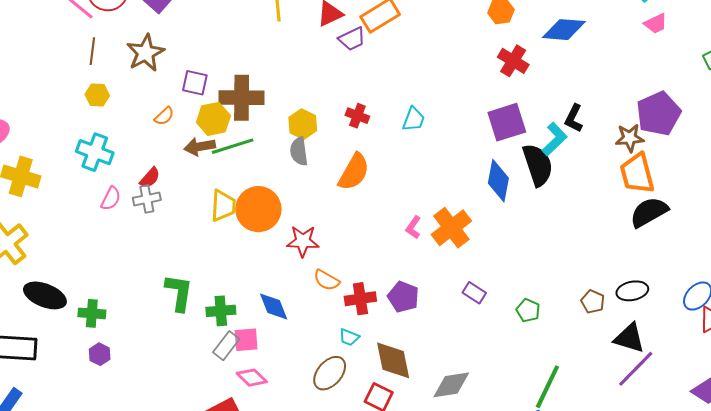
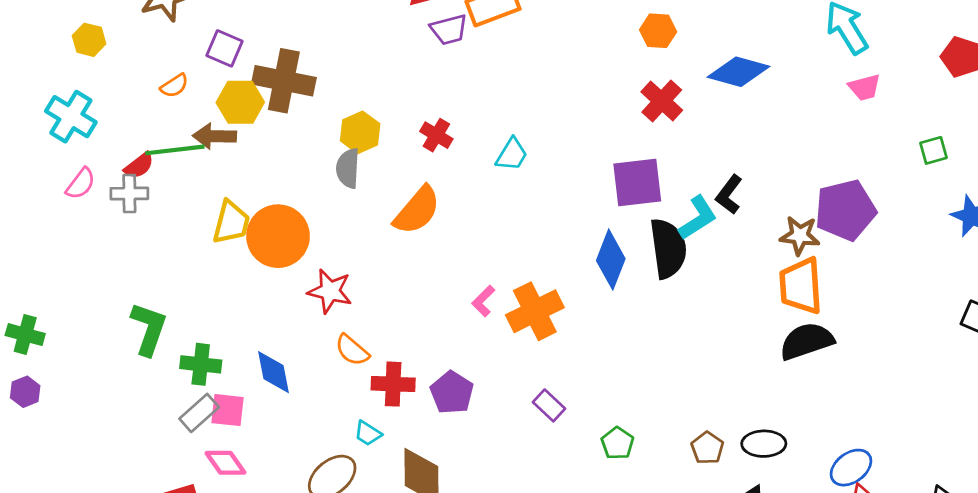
green line: (233, 146) -> (175, 150), moved

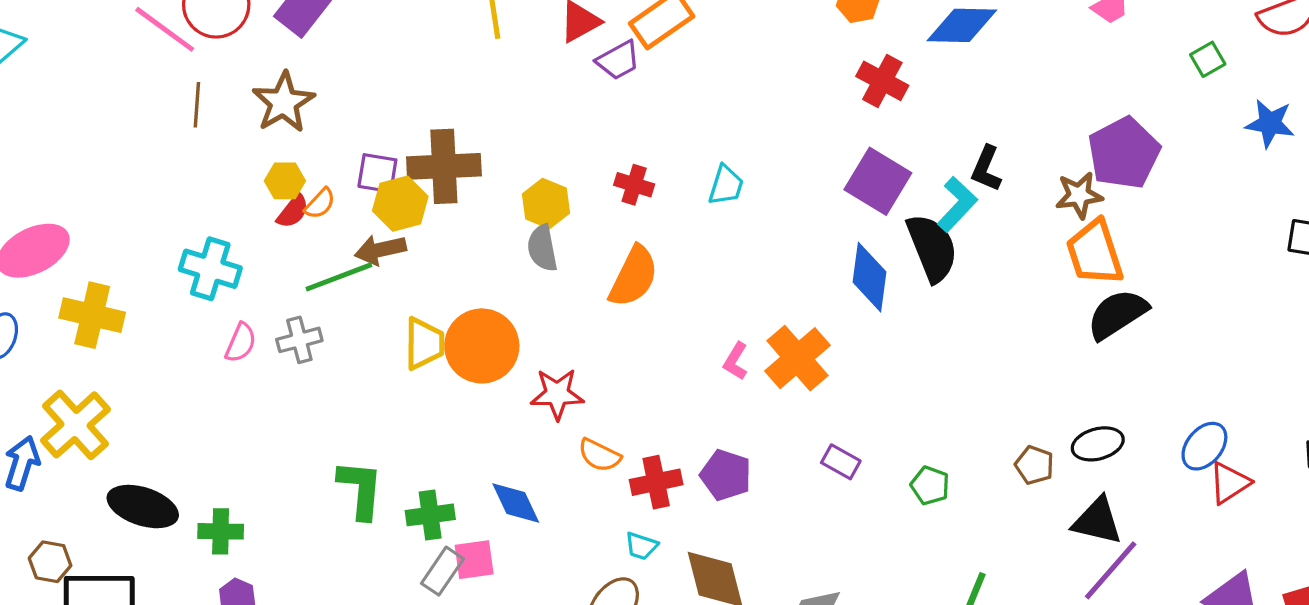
yellow hexagon: (89, 40) -> (285, 181), moved
purple square: (224, 48) -> (377, 173), moved
red semicircle: (139, 166) -> (293, 211), moved
purple square: (637, 183) -> (878, 181), turned -38

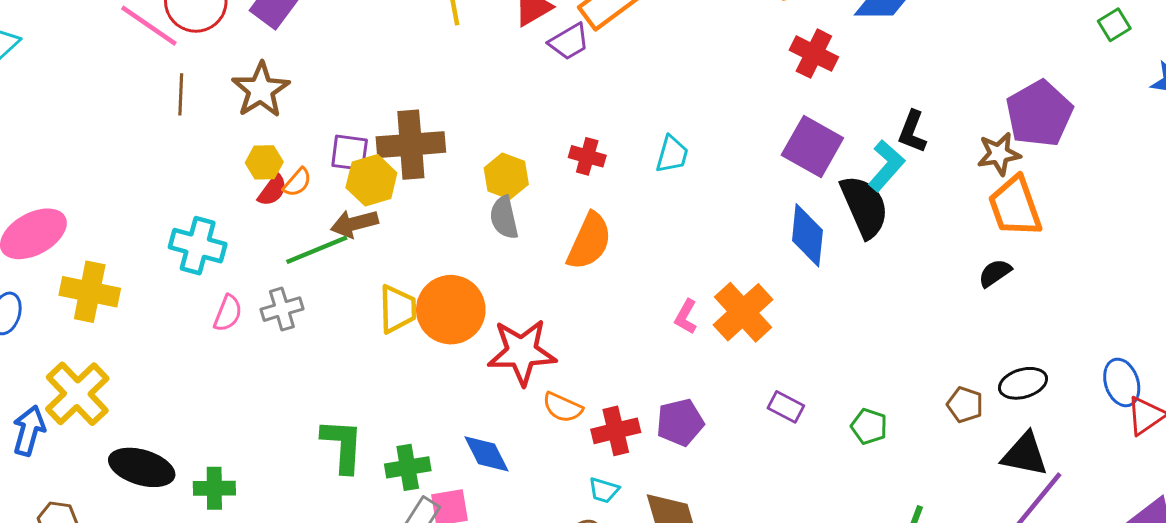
black semicircle: (1117, 314) -> (995, 273), moved, size x0.6
red star: (557, 394) -> (522, 352), size x1.4
blue ellipse: (1204, 446) -> (1122, 382), turned -57
purple pentagon: (726, 475) -> (680, 422), turned -30

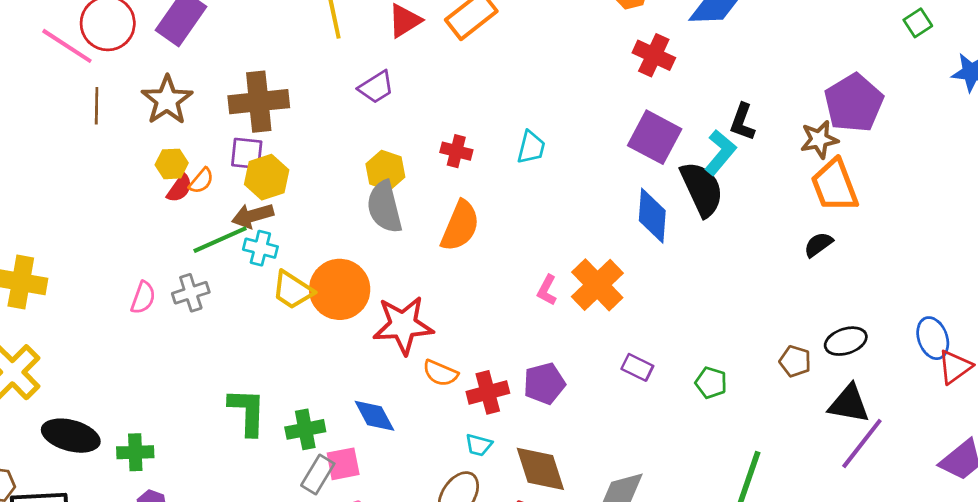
purple trapezoid: (569, 42) -> (376, 87), moved
brown cross: (411, 145) -> (259, 102), moved
gray semicircle: (504, 217) -> (384, 207), size x1.4
cyan cross: (198, 246) -> (260, 248), moved, size x0.7
yellow trapezoid: (398, 309) -> (293, 290), turned 126

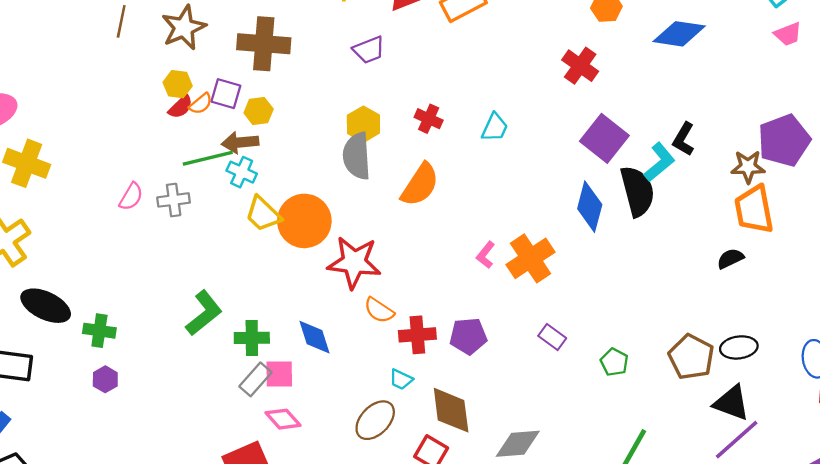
red cross: (654, 55) -> (580, 66), moved
purple square: (247, 153) -> (226, 94), moved
yellow hexagon: (267, 177) -> (259, 111), size x0.7
brown pentagon: (795, 361) -> (691, 357), size x1.6
green L-shape: (247, 412) -> (204, 313), turned 39

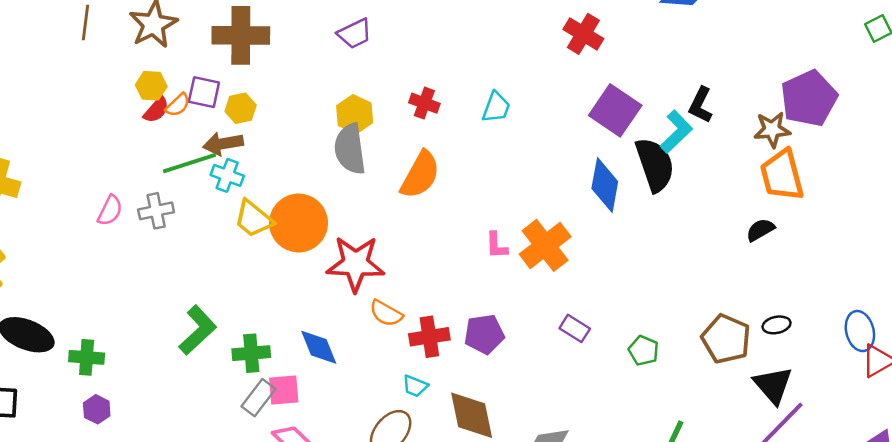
pink L-shape: (486, 255) -> (497, 245), turned -36
black ellipse: (739, 347) -> (777, 325), size x0.7
black triangle: (732, 403) -> (773, 385), turned 33

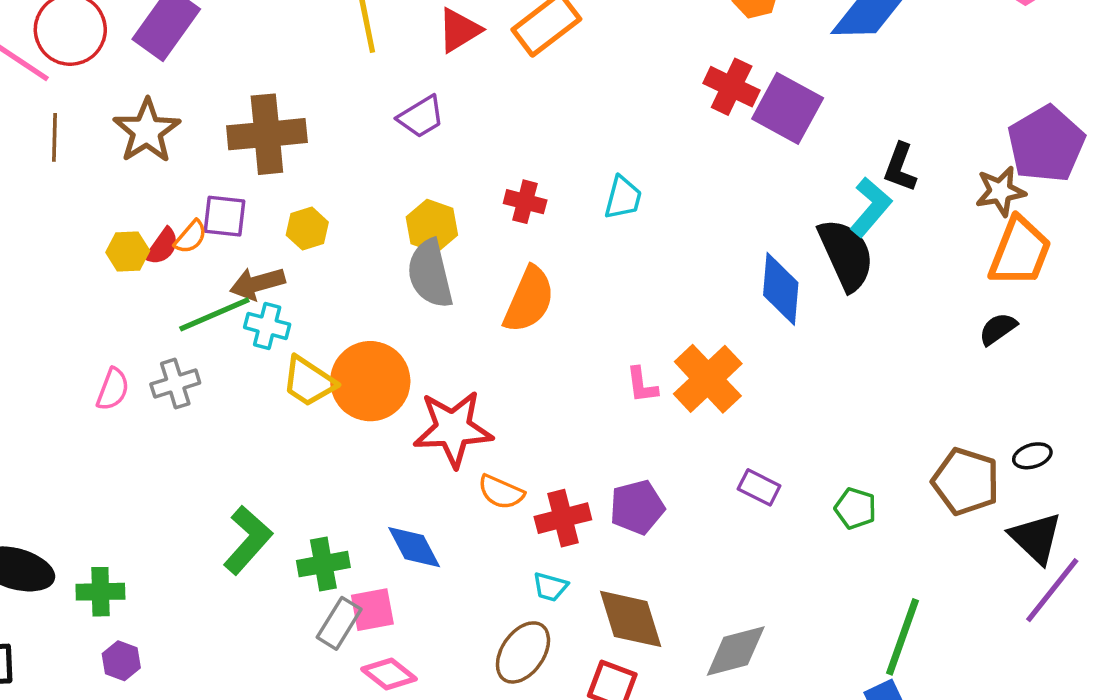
yellow hexagon: (151, 86) -> (128, 252), moved
yellow hexagon: (241, 108) -> (307, 229), moved
purple square: (615, 110) -> (788, 108), moved
orange trapezoid: (782, 175) -> (1020, 252), turned -138

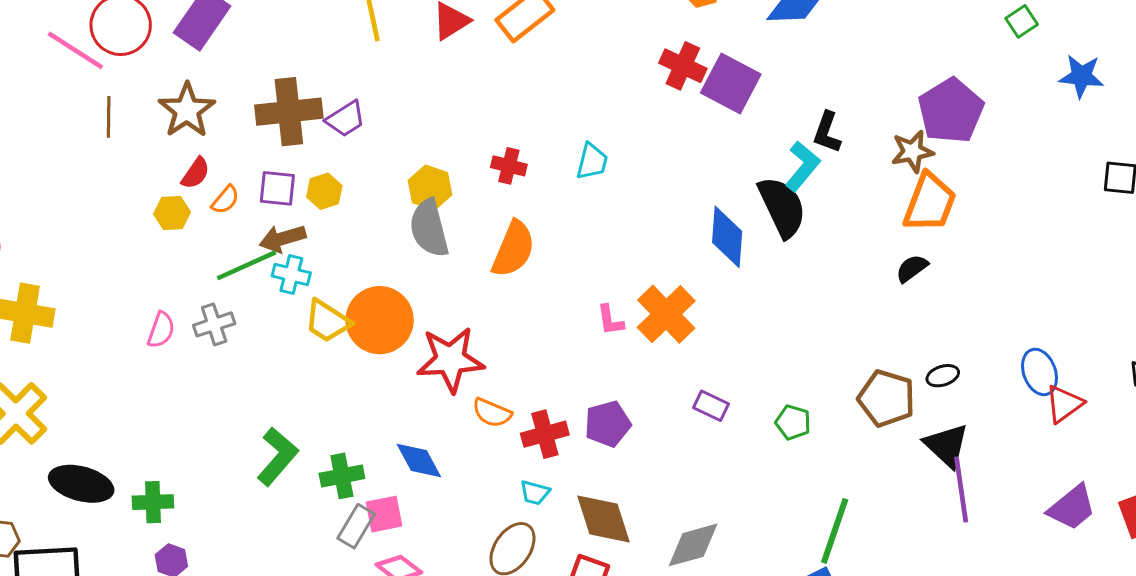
purple trapezoid: (421, 117) -> (346, 119), moved
purple square: (225, 216) -> (277, 188), moved
red semicircle: (162, 246) -> (196, 173), moved
purple line: (1052, 590) -> (961, 489), turned -46

